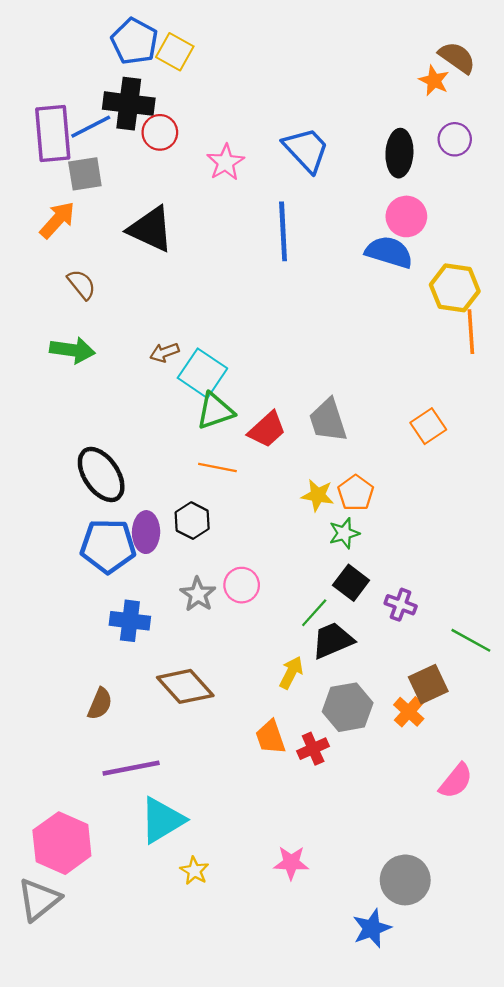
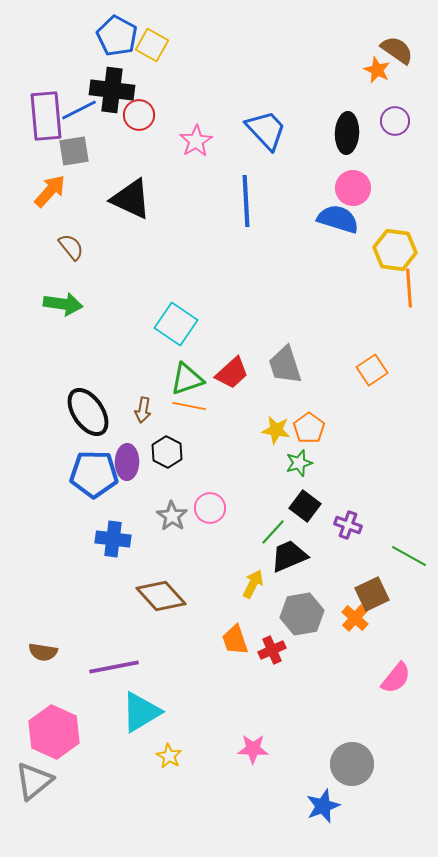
brown arrow: (164, 352) -> (143, 410), moved, turned -60
green triangle: (215, 411) -> (187, 379), moved
brown semicircle: (100, 704) -> (43, 652), moved, turned 76

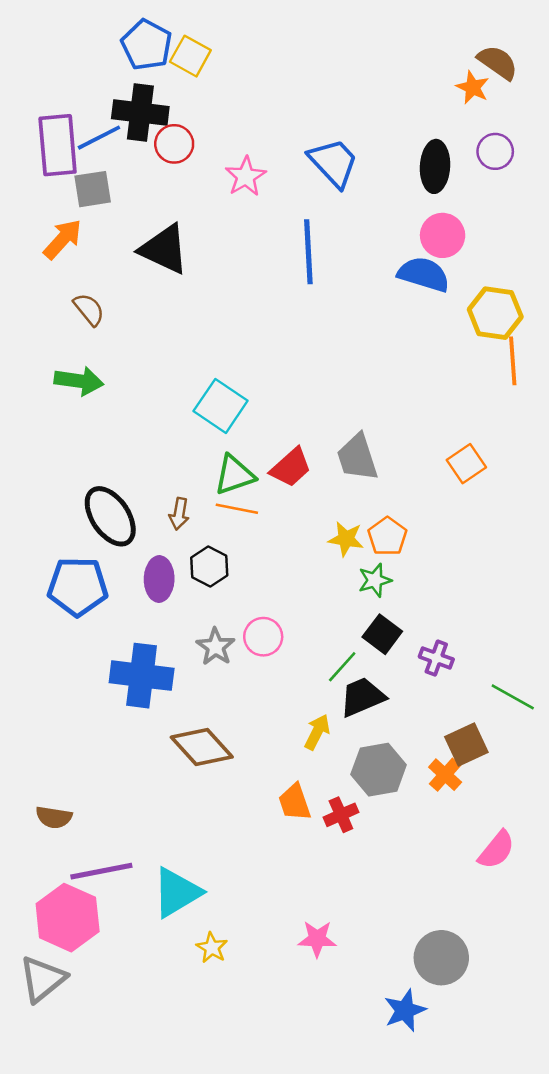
blue pentagon: (94, 474) -> (78, 587), moved
blue cross: (113, 539) -> (142, 676), size x1.4
purple line: (114, 667) -> (101, 871), moved

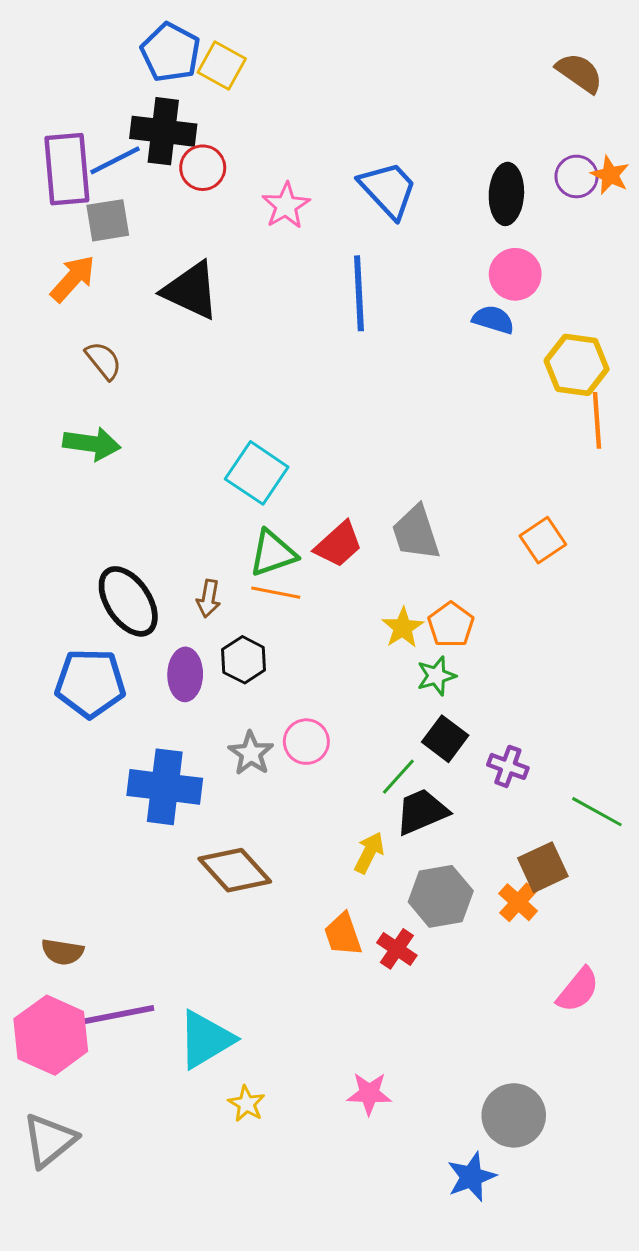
orange star: (473, 87) -> (610, 175), moved
blue semicircle: (424, 274) -> (493, 320), size x0.7
yellow star: (346, 539) -> (403, 628), turned 30
red cross: (341, 815) -> (397, 949), turned -32
pink hexagon: (68, 918) -> (51, 1035), moved

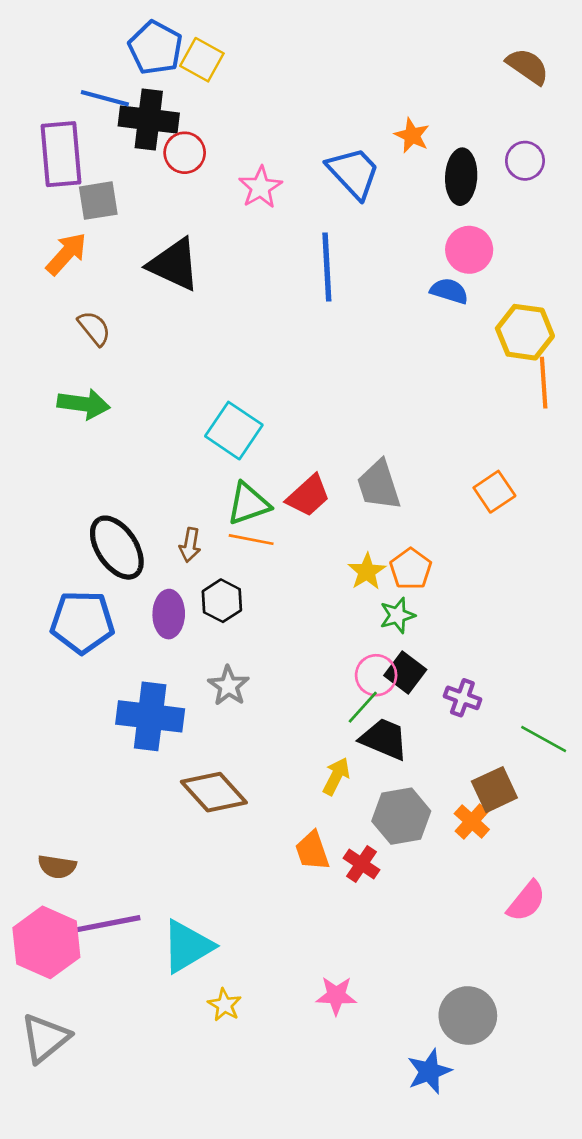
blue line: (115, 160) -> (105, 98), moved, turned 42
orange star: (610, 175) -> (412, 135), moved
pink circle: (306, 742) -> (376, 675), moved
black trapezoid: (422, 812) -> (384, 739), turned 46

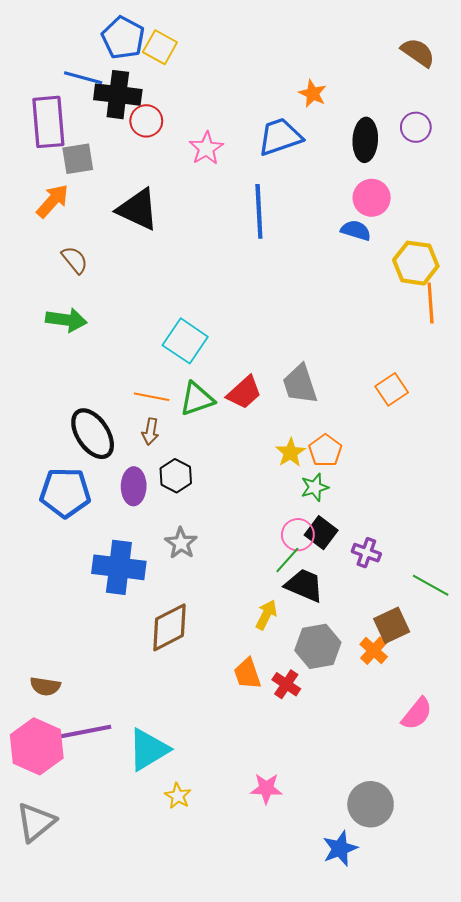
orange star: (412, 135) -> (313, 94), moved
blue trapezoid: (353, 173) -> (280, 137), turned -66
orange line: (251, 540) -> (152, 397), moved
brown diamond: (214, 792) -> (169, 627), turned -75

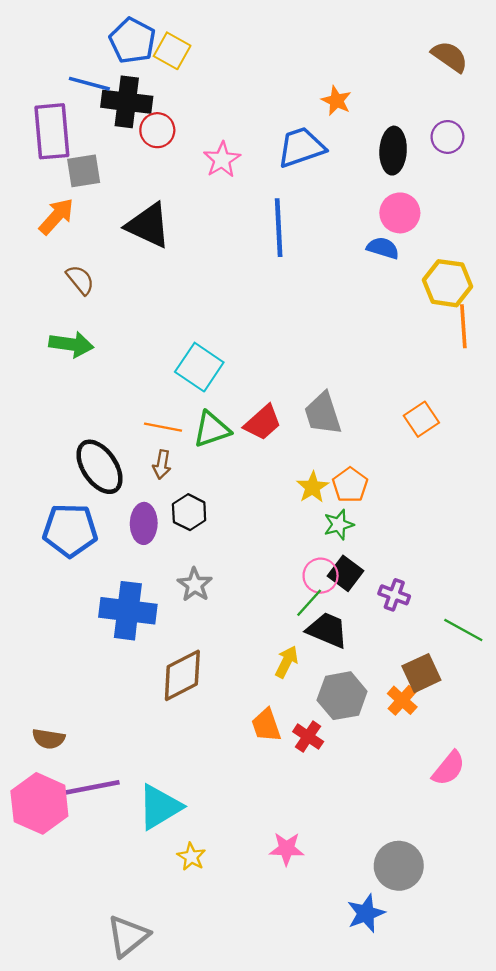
gray triangle: (36, 822) -> (128, 936), moved

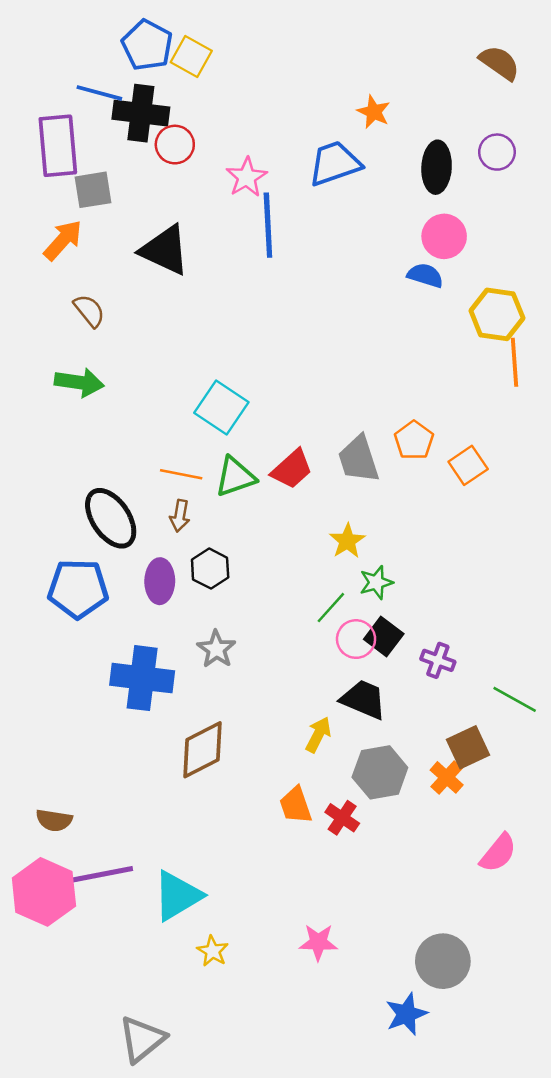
blue line: (279, 228) -> (268, 225), moved
orange pentagon: (350, 485) -> (414, 440), moved
green line: (309, 603) -> (331, 608), moved

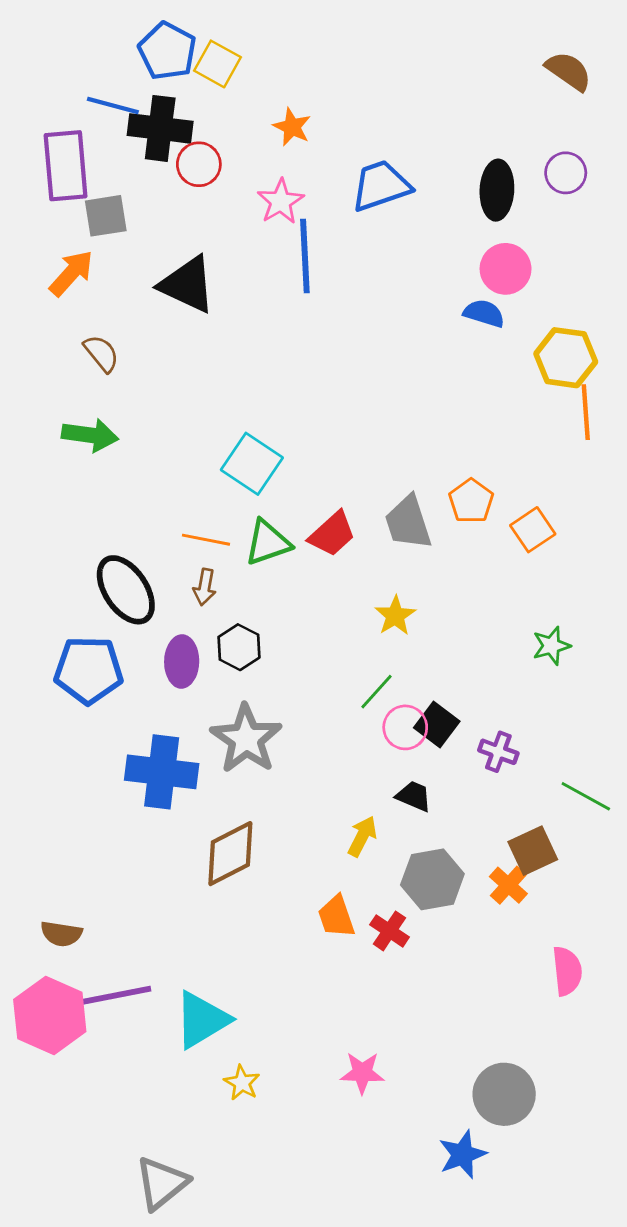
orange star: (374, 112) -> (292, 127), moved
green star: (376, 582) -> (551, 646), moved
gray star: (216, 649) -> (246, 739), size x1.6
black trapezoid: (364, 699) -> (414, 796), size x0.7
pink semicircle: (498, 853) -> (567, 971), turned -45

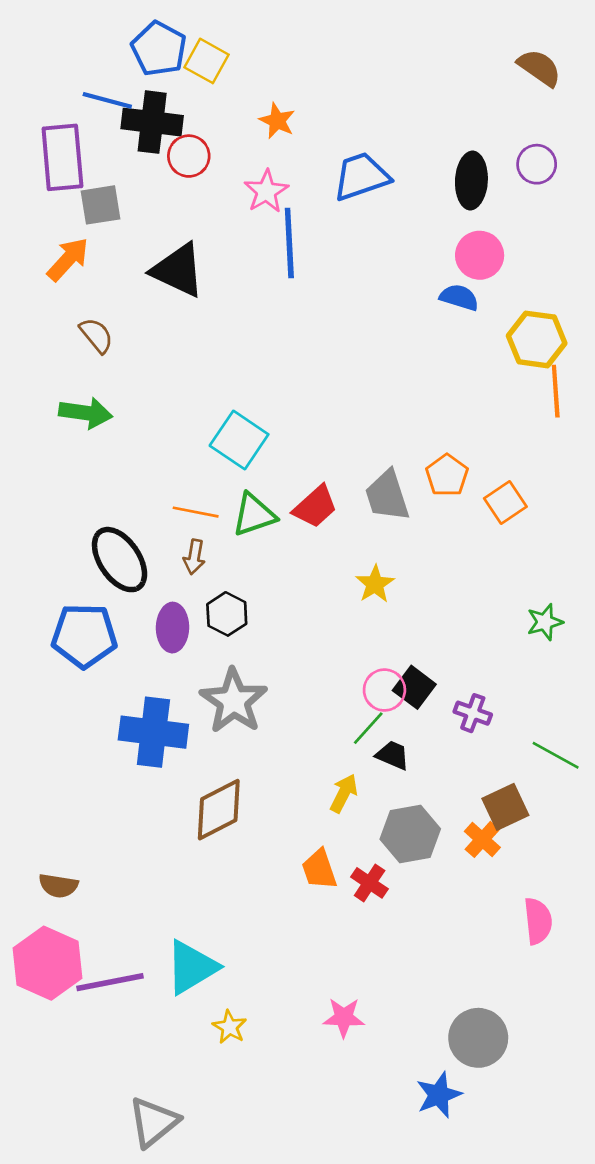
green star: (551, 646) -> (545, 622), moved
green line: (377, 692) -> (368, 728), moved
purple line: (116, 995) -> (110, 982), moved

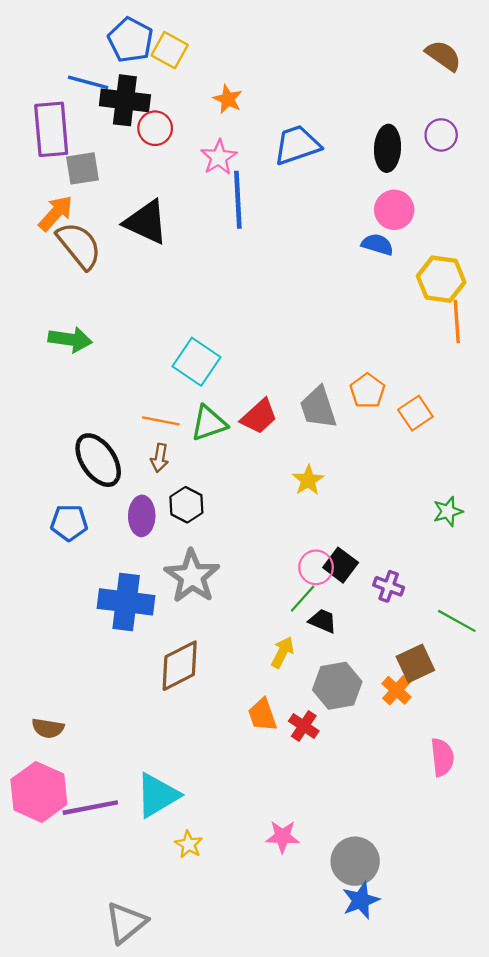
brown semicircle: (96, 335) -> (79, 246), moved, size x1.6
blue pentagon: (84, 636) -> (69, 523), size x0.7
gray circle: (478, 1038) -> (355, 861), moved

